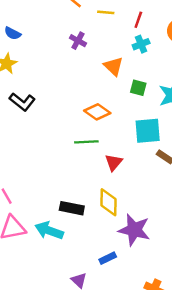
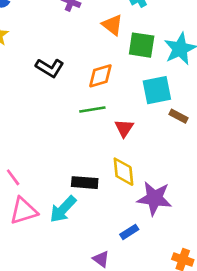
green square: (138, 88) -> (142, 45), size x1.5
black L-shape: (22, 102) -> (50, 68), moved
orange diamond: (97, 112) -> (100, 76), turned -45
cyan arrow: (49, 230) -> (63, 209), turned -60

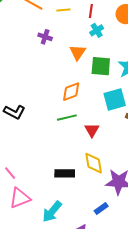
orange triangle: (112, 25) -> (78, 52), turned 30
black L-shape: (50, 68) -> (14, 112), moved
cyan arrow: (63, 209) -> (52, 212), moved

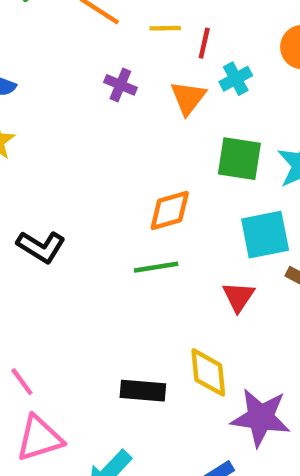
red line: (91, 11) -> (204, 43), moved
orange triangle: (78, 52) -> (188, 98), moved
red triangle: (92, 130) -> (238, 297), moved

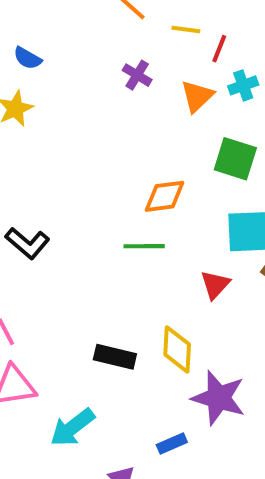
black L-shape: (41, 247) -> (27, 243), moved

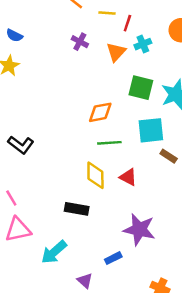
green line: (144, 246) -> (109, 143), moved
red triangle: (215, 285) -> (128, 177), moved, turned -42
yellow diamond: (177, 349) -> (95, 175), moved

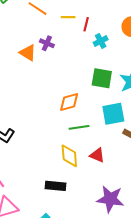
orange triangle: (116, 52) -> (28, 53), moved, turned -36

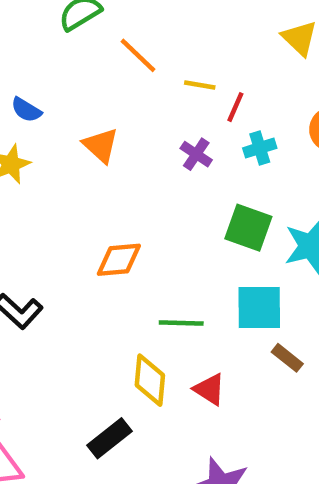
purple cross: (47, 43) -> (196, 154), moved
orange diamond: (69, 102) -> (119, 260), moved
black rectangle: (56, 186) -> (109, 438), turned -54

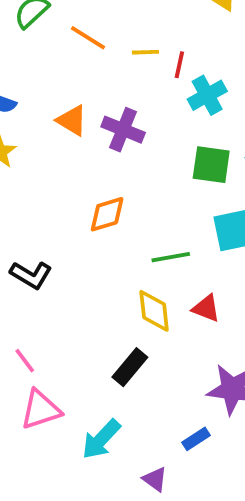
cyan cross: (260, 148) -> (207, 95), size x1.4
purple cross: (196, 154) -> (123, 130), moved, size x1.5

